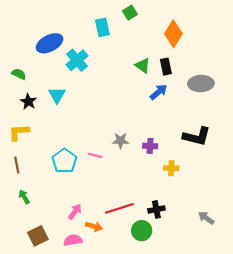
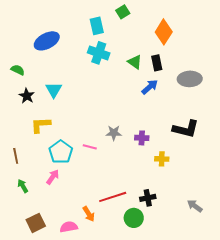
cyan cross: (77, 60) -> (99, 53), moved, turned -30
yellow L-shape: (19, 132) -> (41, 125), moved
pink arrow: (75, 212) -> (53, 177), moved
orange arrow: (94, 226) -> (89, 214), turned 42

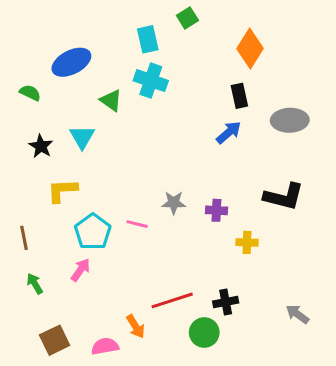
green triangle: (135, 62) -> (111, 100), moved
green semicircle: (18, 70) -> (30, 93), moved

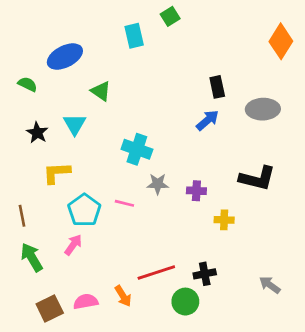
orange diamond: (250, 48) -> (281, 41), moved
cyan cross: (151, 81) -> (137, 149), moved
green arrow: (35, 284) -> (32, 257), size x1.5
pink semicircle: (105, 346) -> (86, 302), moved

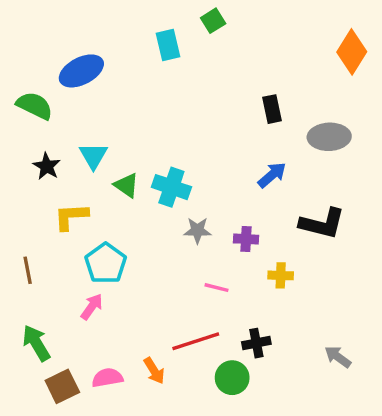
green semicircle: (28, 84) -> (35, 106), size x1.5
green triangle: (101, 91) -> (126, 185), moved
blue arrow: (207, 120) -> (272, 175), moved
pink line: (124, 203) -> (217, 288), moved
green arrow: (32, 257) -> (36, 343), moved

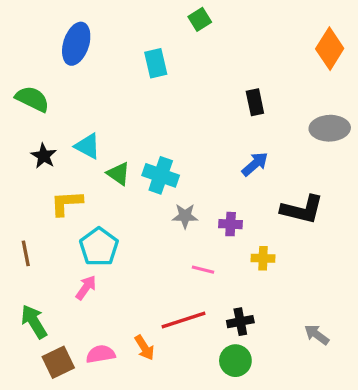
cyan rectangle: (168, 45) -> (156, 63), moved
blue ellipse: (81, 71) -> (76, 44), moved, turned -45
gray ellipse: (329, 137) -> (330, 128), moved
cyan triangle: (93, 156) -> (88, 146), turned -32
green circle: (232, 378) -> (235, 361), moved

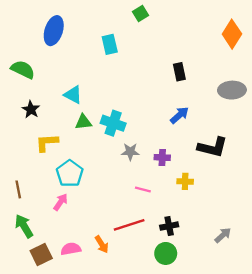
cyan triangle: (88, 146) -> (73, 95), moved
green triangle: (118, 174) -> (83, 122), turned -42
brown line: (26, 253) -> (18, 189), moved
gray arrow: (317, 335) -> (223, 235), turned 102

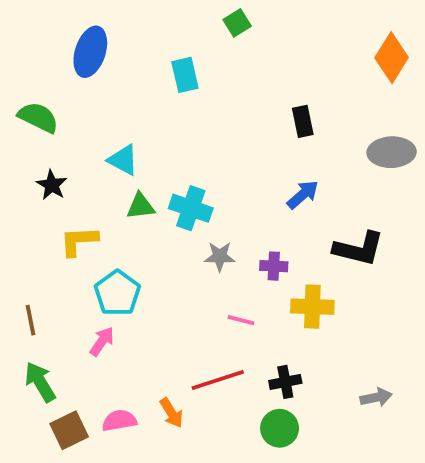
yellow cross: (185, 181) -> (312, 307), size x1.5
gray arrow: (223, 235) -> (376, 397), turned 30

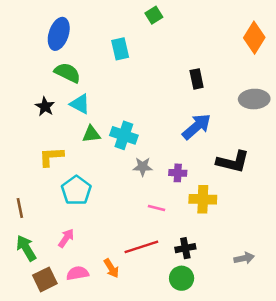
green semicircle: (38, 117) -> (67, 73), moved
black star: (52, 185) -> (45, 107), moved
blue arrow: (303, 195) -> (197, 127), size x1.4
pink arrow: (102, 341) -> (66, 238), moved

